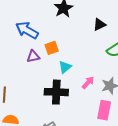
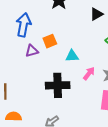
blue arrow: (27, 30) -> (24, 25), turned 75
cyan triangle: (65, 67) -> (72, 56), moved, turned 40

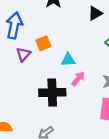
purple triangle: (32, 51) -> (23, 54), turned -32
pink arrow: (89, 73) -> (78, 79), moved

